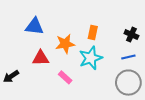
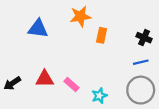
orange star: (65, 44) -> (80, 16), moved
red triangle: (41, 58) -> (45, 79), moved
cyan star: (91, 58) -> (99, 96), moved, size x0.6

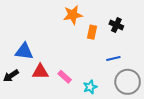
blue triangle: (38, 29) -> (24, 51), moved
black cross: (144, 38) -> (116, 25), moved
blue line: (141, 62) -> (113, 58), moved

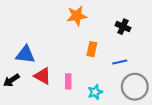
orange rectangle: (92, 32) -> (92, 49), moved
red triangle: (40, 72) -> (42, 76), turned 30
pink rectangle: (65, 77) -> (68, 81), turned 48

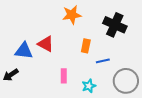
black cross: (123, 27) -> (115, 25), size x1.6
blue line: (120, 62) -> (103, 61), moved
red triangle: (42, 76) -> (46, 44), moved

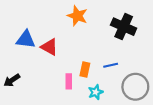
orange star: (72, 15) -> (77, 16), turned 30
orange rectangle: (86, 46) -> (85, 70), moved
blue triangle: (24, 51) -> (26, 39), moved

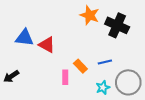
orange star: (77, 16) -> (90, 15), moved
orange rectangle: (85, 70) -> (80, 66), turned -56
cyan star: (96, 92) -> (103, 88), moved

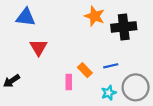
black cross: (117, 25) -> (124, 27), turned -30
blue triangle: (24, 38) -> (26, 17), moved
red triangle: (47, 45) -> (39, 47), moved, turned 30

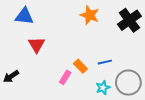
black cross: (124, 27) -> (129, 20), moved, turned -30
pink rectangle: (69, 82) -> (65, 77), turned 32

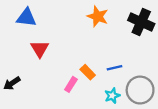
black cross: (129, 20) -> (141, 22), turned -30

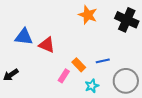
blue triangle: (26, 18) -> (24, 37), moved
red triangle: (40, 49) -> (47, 45), moved, turned -36
cyan star: (112, 96) -> (92, 86), moved

